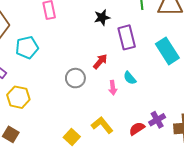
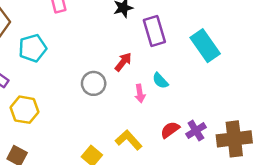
red semicircle: (137, 129) -> (170, 130), moved

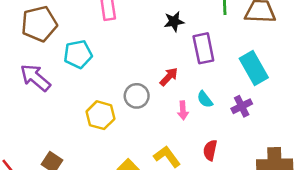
yellow hexagon: (24, 110) -> (101, 115), moved
red semicircle: (170, 130) -> (210, 150), turned -48
purple cross: (196, 131) -> (242, 106), moved

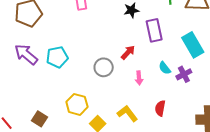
cyan pentagon: (78, 54) -> (57, 57), moved
cyan semicircle: (205, 99) -> (165, 68), moved
yellow hexagon: (101, 115) -> (77, 104), moved

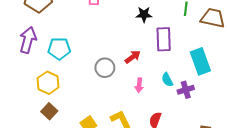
purple arrow: (26, 54) -> (28, 40), turned 55
yellow hexagon: (77, 104) -> (48, 83), moved
brown square: (39, 119) -> (49, 111), moved

